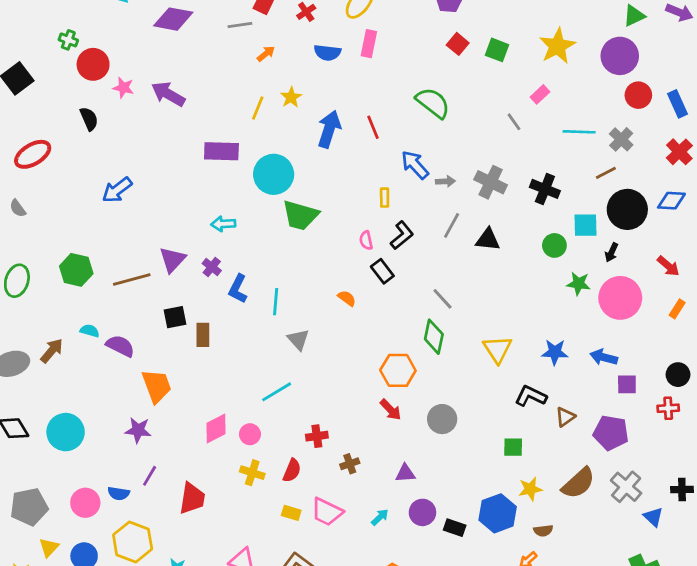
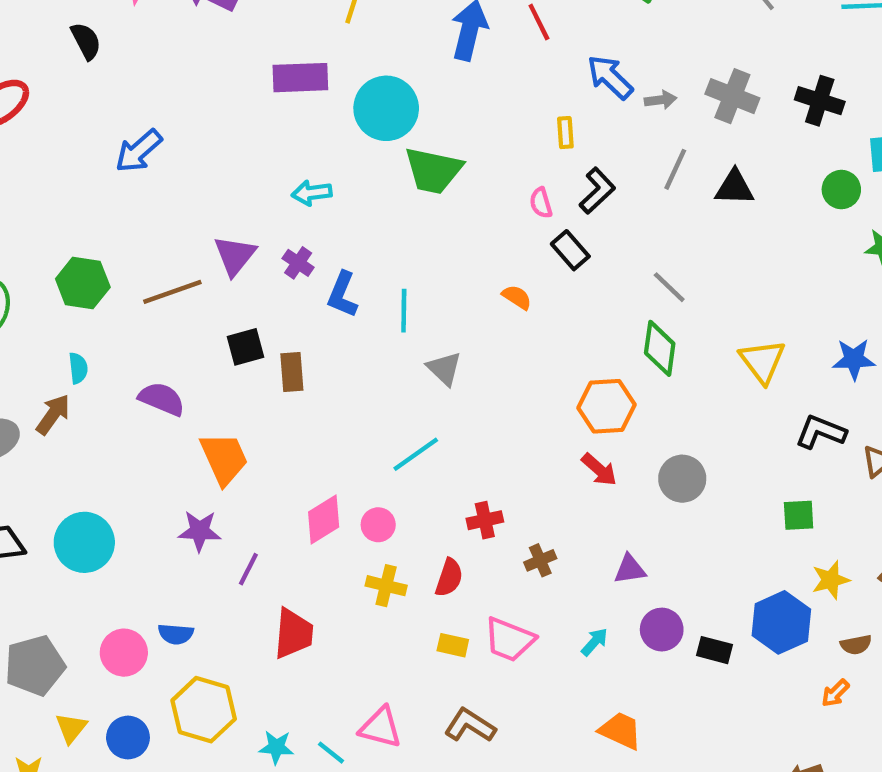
cyan semicircle: (90, 331) -> (78, 368), moved, turned 72
purple line: (150, 476) -> (248, 569), moved

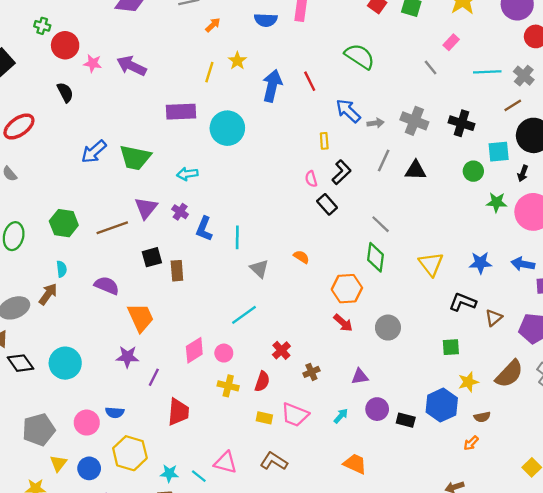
green trapezoid: (433, 170) -> (135, 158), moved
orange semicircle: (517, 297) -> (301, 257), moved
red cross: (485, 520) -> (281, 350), turned -30

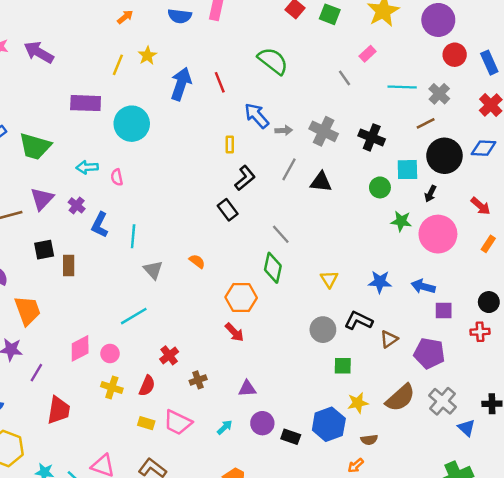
pink semicircle: (311, 179) -> (117, 177), moved
yellow triangle: (431, 264) -> (329, 279), size x0.7
gray circle: (388, 328) -> (323, 330), moved

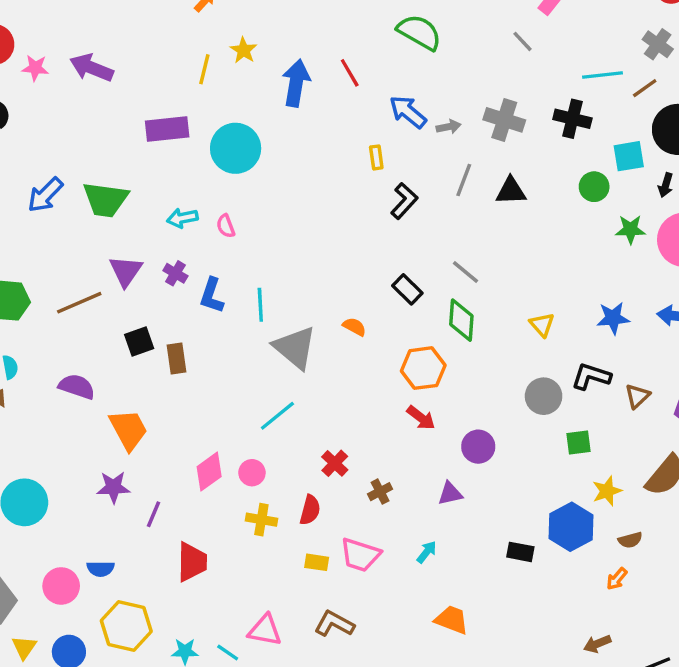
cyan line: (402, 87) -> (602, 75), moved
black rectangle: (228, 210) -> (407, 289), moved
gray triangle: (153, 270) -> (295, 348), size x1.6
purple circle: (262, 423) -> (478, 447), moved

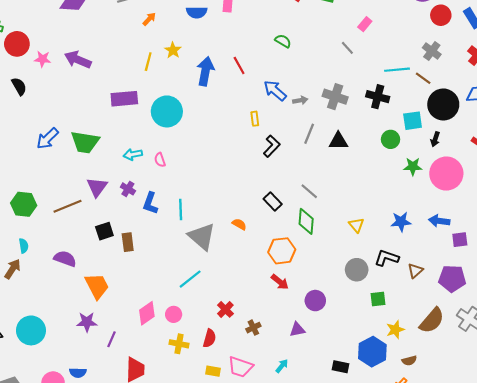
green semicircle: (419, 32) -> (283, 41), size x0.6
brown line: (645, 88) -> (423, 78), turned 70

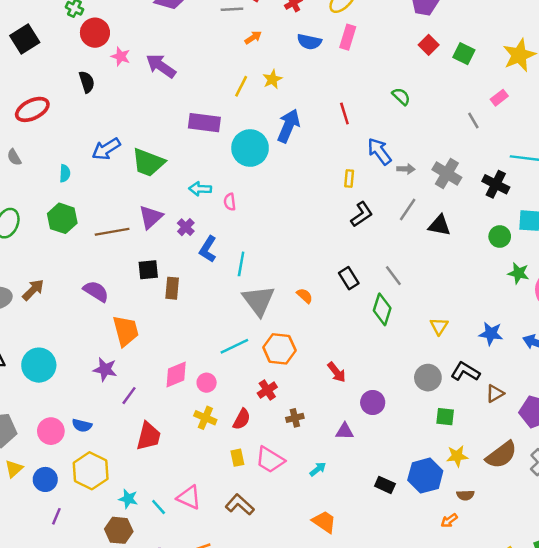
blue arrow: (205, 71) -> (288, 126), moved
cyan semicircle: (24, 246) -> (65, 173), moved
orange hexagon: (282, 251) -> (279, 349), moved
yellow rectangle: (213, 371) -> (237, 458), turned 56

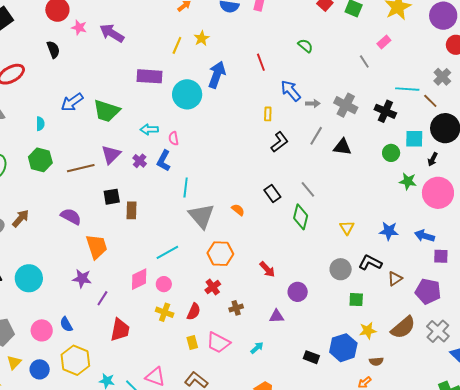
blue L-shape: (208, 249) -> (164, 161), moved
cyan line: (234, 346) -> (167, 252), moved
blue semicircle: (82, 425) -> (66, 324), turned 49

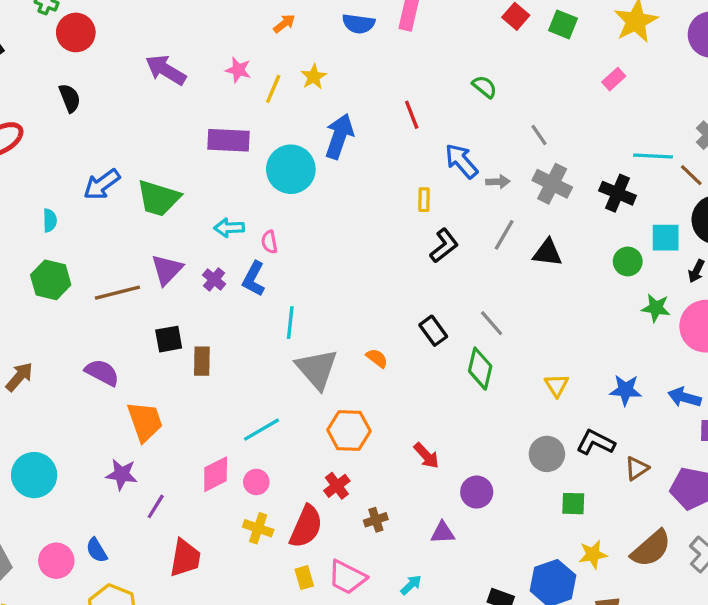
pink star: (79, 27) -> (238, 70), moved
gray line: (364, 61) -> (539, 135), moved
red semicircle: (194, 312) -> (306, 527), size x1.5

